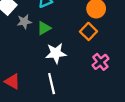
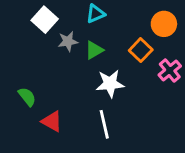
orange square: (89, 31) -> (141, 50), moved
pink cross: (100, 62) -> (170, 70), moved

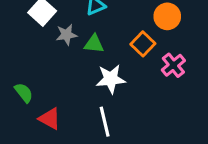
green triangle: (94, 50) -> (94, 44), turned 36

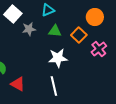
green triangle: (94, 44) -> (55, 31), moved

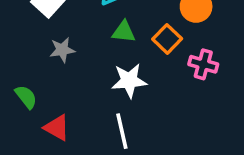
gray star: (29, 29) -> (62, 50), moved
pink cross: (99, 49) -> (203, 64), turned -35

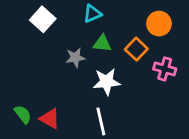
gray star: (62, 50) -> (75, 58), moved
green semicircle: (26, 97) -> (23, 114), moved

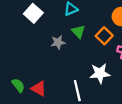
green triangle: (102, 43) -> (78, 32), turned 40
white star: (107, 82) -> (100, 73), moved

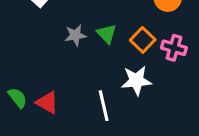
green triangle: (78, 32) -> (107, 34), moved
orange square: (104, 36) -> (143, 40), moved

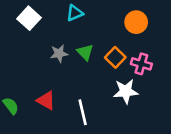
white star: (136, 81) -> (126, 91), moved
red triangle: (47, 102) -> (46, 100), moved

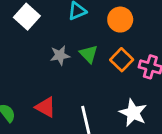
orange circle: (136, 22) -> (120, 20), moved
white star: (126, 91) -> (133, 113), moved, turned 30

